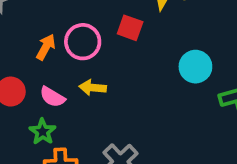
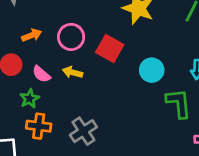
red square: (130, 28) -> (110, 48), moved, size x1.4
orange arrow: (46, 47) -> (32, 35), moved, turned 30

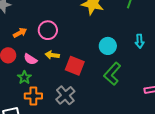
red square: (110, 48) -> (75, 66), moved
green L-shape: (179, 103) -> (112, 74), moved, turned -125

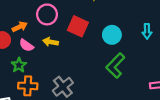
orange arrow: (20, 33) -> (20, 27), moved
red square: (75, 66) -> (78, 26), moved

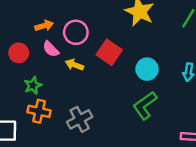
orange arrow: (20, 27) -> (44, 26), moved
pink semicircle: (26, 45) -> (51, 49), moved

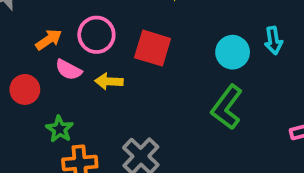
cyan circle: (147, 69) -> (233, 52), moved

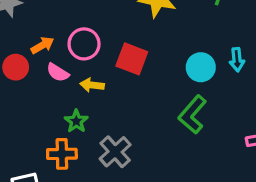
red circle: (25, 89) -> (16, 67), moved
green star: (60, 129) -> (76, 121), moved

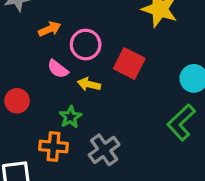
orange arrow: (42, 45) -> (50, 29), moved
red circle: (16, 67) -> (17, 101), moved

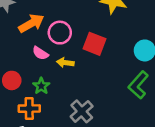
orange arrow: (50, 29) -> (31, 23), size x1.5
green star: (70, 117) -> (41, 86), moved
orange cross: (53, 146) -> (29, 109), moved

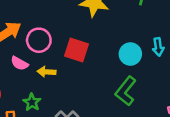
green star: (41, 86) -> (32, 102), moved

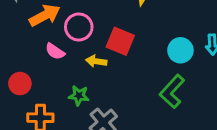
yellow arrow: (47, 72) -> (96, 61), moved
green star: (32, 102) -> (79, 96), moved, turned -30

